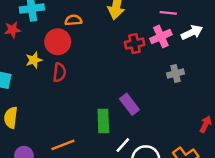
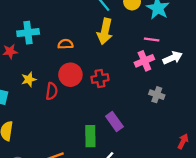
red circle: (58, 42) -> (70, 75), moved
red cross: (135, 44) -> (100, 78), moved
gray cross: (175, 73) -> (157, 95), turned 32

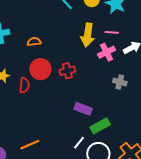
yellow arrow: (105, 31) -> (88, 35), moved
purple rectangle: (114, 121) -> (83, 109), turned -30
green rectangle: (90, 136) -> (100, 126), moved, turned 66

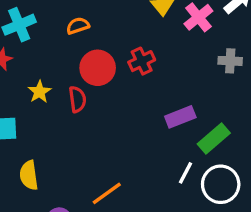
purple rectangle: (83, 109) -> (180, 117), turned -30

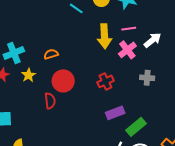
red cross: (142, 61) -> (105, 81), moved
yellow star: (39, 92) -> (29, 75), moved

